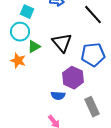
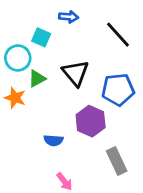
cyan square: (27, 12) -> (41, 37), moved
blue semicircle: (58, 96) -> (53, 140), moved

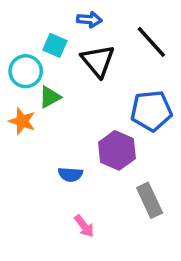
black triangle: (75, 73) -> (98, 61), moved

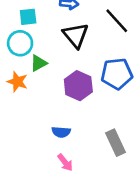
cyan square: (55, 45) -> (28, 17), moved, turned -30
purple hexagon: (117, 150) -> (78, 86), moved
blue semicircle: (70, 174) -> (61, 132), moved

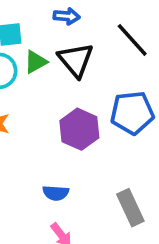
green triangle: (39, 63) -> (36, 62), moved

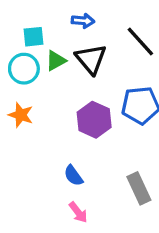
blue semicircle: (56, 193) -> (73, 176), turned 50

